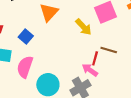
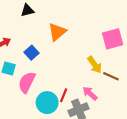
yellow arrow: (84, 27) -> (95, 65), moved
red line: (95, 58) -> (64, 95), moved

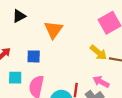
blue square: (32, 53) -> (34, 56), turned -32

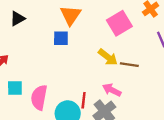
orange triangle: (53, 30) -> (71, 15), moved
blue square: (34, 56) -> (61, 38), moved

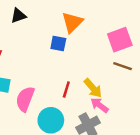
yellow arrow: (108, 57) -> (93, 88), moved
brown line: (129, 65) -> (123, 66), moved
red line: (84, 100) -> (66, 90), moved

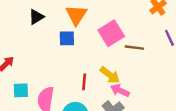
black triangle: (18, 16) -> (36, 17), moved
pink square: (120, 40) -> (111, 33), moved

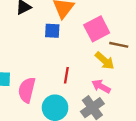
yellow arrow: (110, 75) -> (105, 61), moved

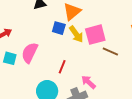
yellow arrow: (105, 61) -> (76, 34), moved
pink semicircle: (27, 90) -> (30, 53), moved

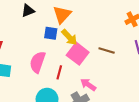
pink square: (95, 35) -> (78, 54), moved, turned -30
pink semicircle: (30, 53) -> (38, 62), moved

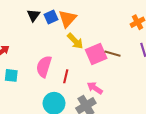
black triangle: (28, 11) -> (34, 15), turned -32
blue square: (51, 33) -> (51, 17), moved, turned -32
pink square: (78, 54) -> (96, 54), moved, turned 30

